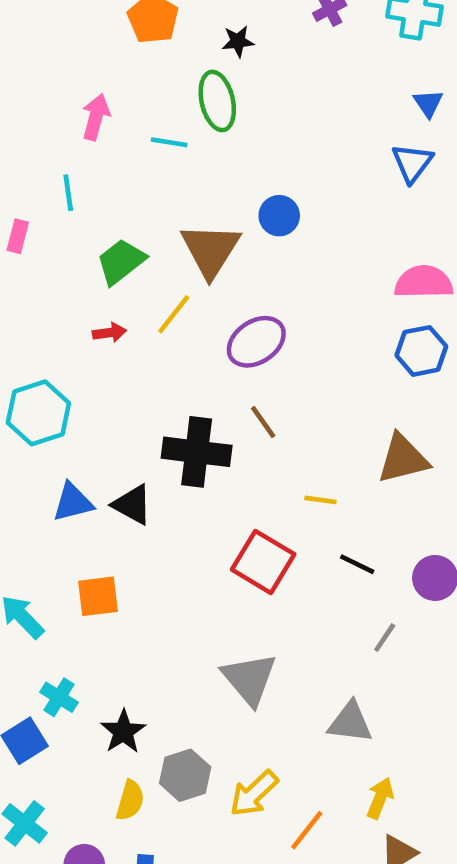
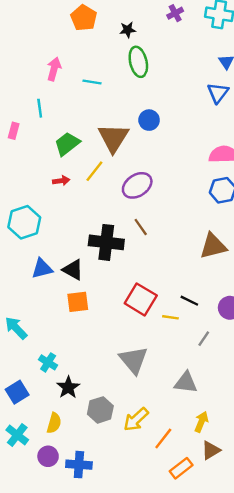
green ellipse: (217, 101) -> (138, 62), moved
yellow line: (320, 500) -> (170, 317), moved
orange square: (98, 596) -> (78, 302), moved
cyan cross: (59, 697) -> (48, 362), moved
yellow semicircle: (130, 800) -> (54, 423), moved

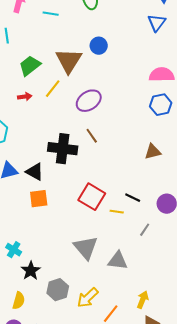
brown triangle: (213, 246) -> (153, 152), size x0.7
gray triangle: (186, 383) -> (118, 261), moved

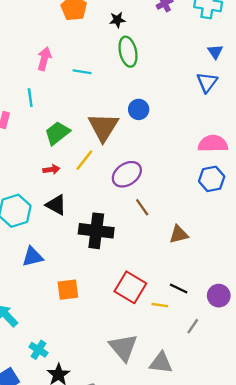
brown line: (92, 136) -> (142, 207), moved
brown triangle: (153, 152) -> (179, 234), moved
black triangle: (35, 172) -> (56, 205), moved

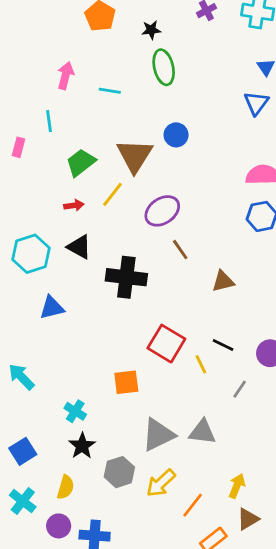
orange square: (68, 290) -> (126, 382), moved
yellow line: (160, 305) -> (201, 364), turned 56
gray triangle: (123, 347) -> (158, 435), moved, turned 44
cyan cross: (38, 350) -> (75, 411), moved

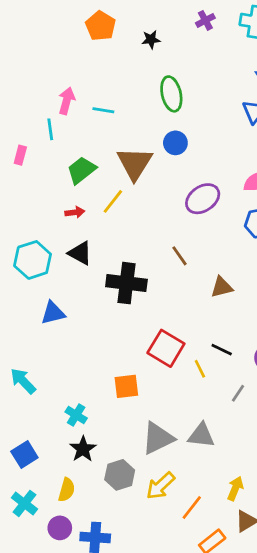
green ellipse: (164, 67) -> (171, 94), moved
pink arrow: (66, 75) -> (67, 101), moved
cyan line: (110, 91) -> (103, 110), moved
purple ellipse: (162, 211) -> (203, 199), moved

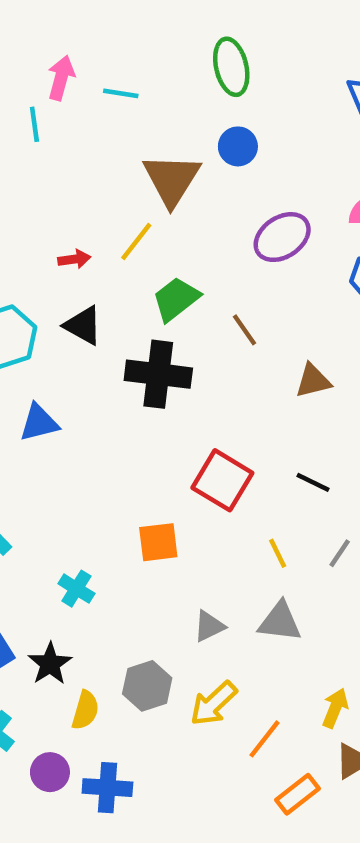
green trapezoid: (82, 170) -> (176, 299), moved
yellow line: (200, 369) -> (278, 553), moved
gray triangle: (158, 438) -> (209, 626), size x0.6
black star: (83, 449) -> (50, 664), moved
yellow semicircle: (67, 490) -> (85, 710), moved

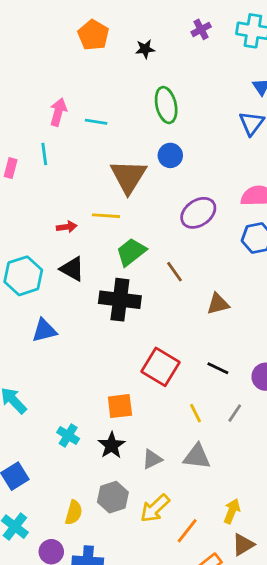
cyan line: (34, 124) -> (44, 154), moved
yellow line: (136, 241) -> (106, 216), turned 56
black star: (50, 664) -> (111, 445), moved

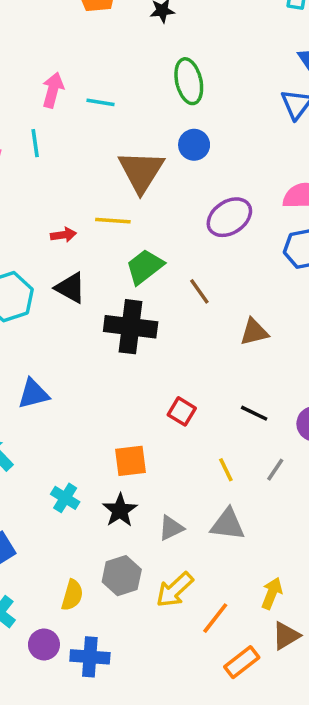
blue triangle: (44, 330) -> (33, 394), moved
red square: (160, 367) -> (182, 411), size x0.6

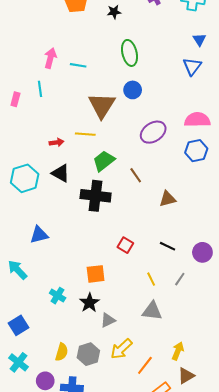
gray triangle: (171, 528) -> (108, 320), moved
gray hexagon: (122, 576) -> (88, 354), moved

